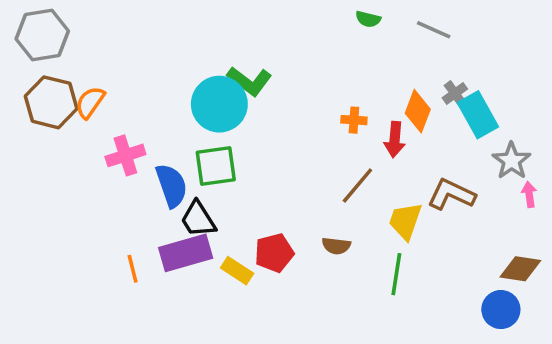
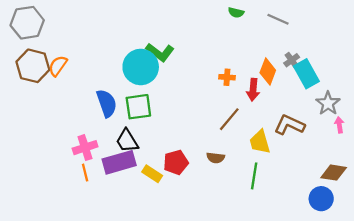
pink cross: (125, 155) -> (85, 148), moved
blue semicircle: (172, 186) -> (107, 103), moved
yellow trapezoid: (405, 221) -> (260, 142), turned -35

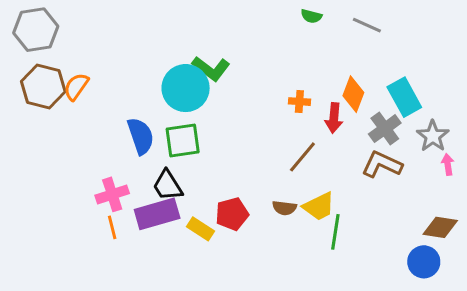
gray cross: (292, 60) -> (385, 129), moved, size x1.5
yellow trapezoid: (260, 142) -> (319, 206), moved, turned -100

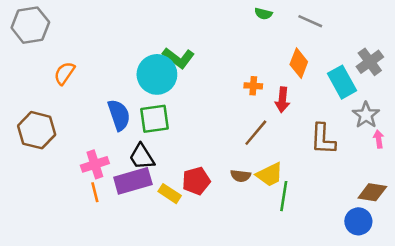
brown hexagon: (43, 87) -> (37, 130), moved
orange diamond: (353, 94) -> (299, 63), moved
gray cross: (385, 129) -> (370, 62), moved
brown L-shape: (382, 164) -> (323, 139), turned -112

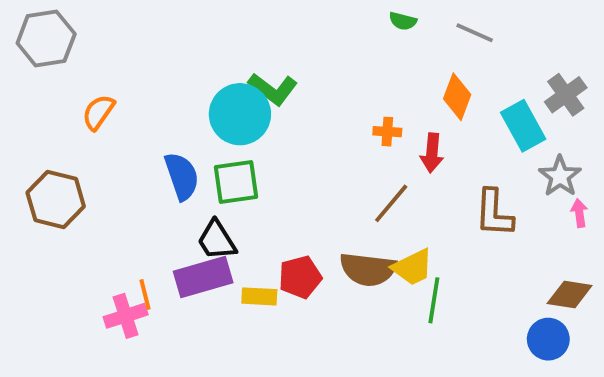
pink cross: (95, 164) -> (126, 316), moved
brown semicircle: (241, 176) -> (368, 269), size x1.8
yellow rectangle: (170, 194) -> (259, 296), turned -30

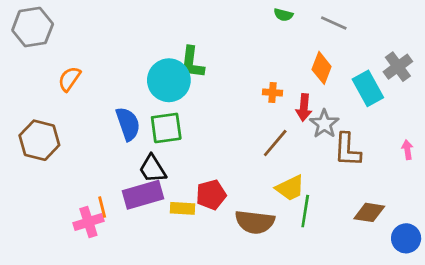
green L-shape: (273, 89) -> (192, 63), turned 60
gray star: (560, 176) -> (324, 124), moved
brown semicircle: (368, 269) -> (255, 222), moved
brown diamond: (570, 294) -> (369, 212), moved
blue circle: (548, 339) -> (406, 238), moved

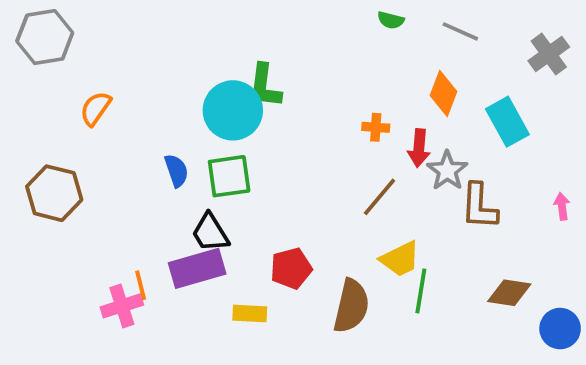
gray cross: (398, 67) -> (549, 54), moved
blue semicircle: (128, 124) -> (176, 171), size x0.7
yellow rectangle: (183, 208) -> (250, 314), moved
brown semicircle: (255, 222) -> (351, 306), turned -84

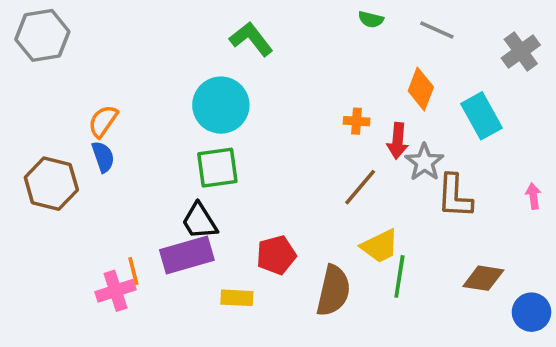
green L-shape: (265, 86) -> (251, 39), moved, turned 135
orange semicircle: (96, 109) -> (103, 121), moved
blue semicircle: (176, 171) -> (103, 157), moved

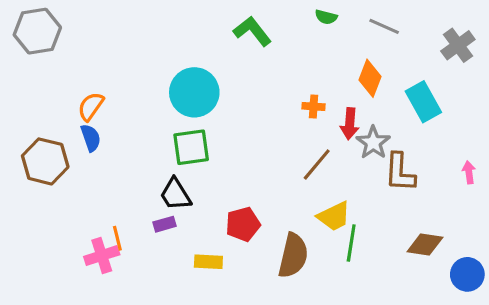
green L-shape: (251, 39) -> (252, 31), moved
purple rectangle: (187, 255) -> (164, 224), size x0.5

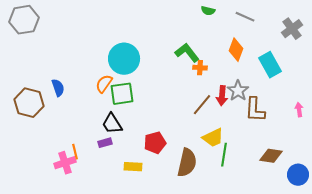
green L-shape: (252, 31) -> (187, 53), moved
orange semicircle: (91, 106) -> (104, 84), moved
red arrow: (350, 124) -> (222, 96), moved

